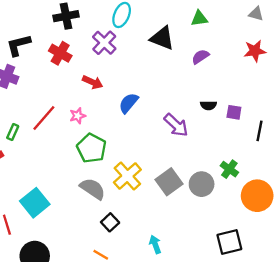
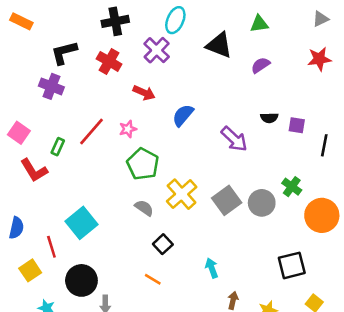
gray triangle: (256, 14) -> (321, 19), turned -42
gray semicircle: (93, 189) -> (144, 208), size x0.7

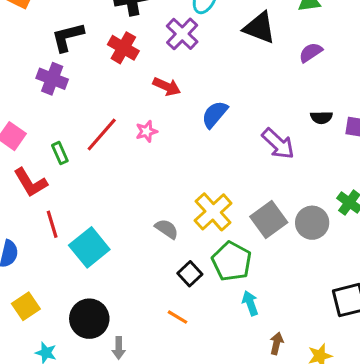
green rectangle: (58, 147) -> (60, 153), turned -48
green pentagon: (143, 164) -> (232, 261), moved
red line: (51, 247) -> (52, 224), moved

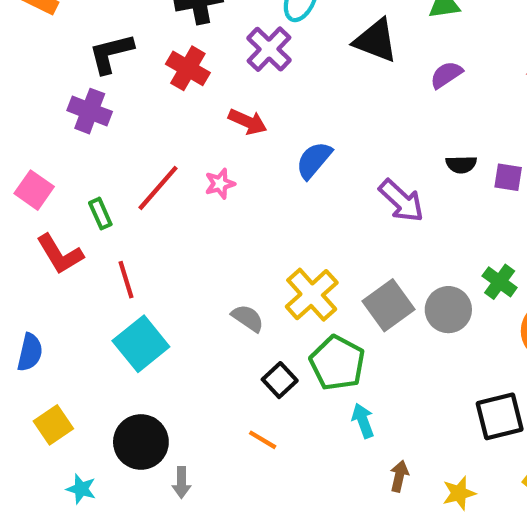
red line: (52, 224) -> (126, 280), moved

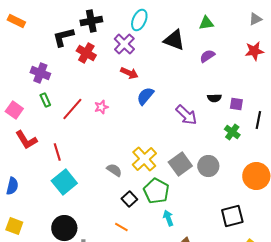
black L-shape: (111, 53) -> (63, 37), moved
red arrow: (248, 122) -> (129, 73), moved
green rectangle: (100, 214) -> (45, 100), moved
green cross: (500, 282) -> (232, 132), moved
yellow square: (53, 425) -> (14, 226), moved, turned -36

